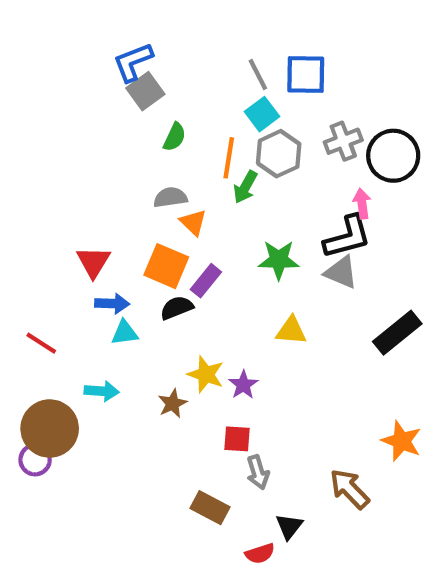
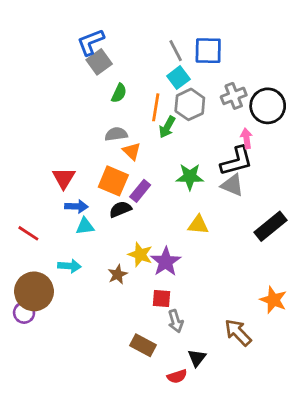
purple star: (243, 385) -> (166, 262), size x1.5

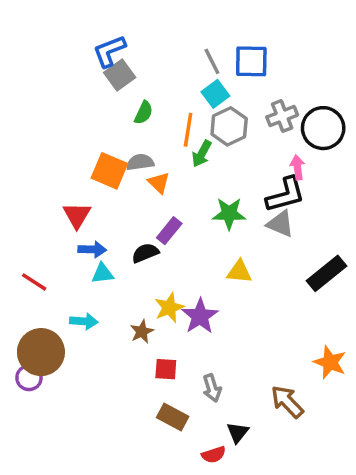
orange square: (113, 181) -> (109, 171), moved
yellow star: (140, 255) -> (169, 308), turned 30
red square: (161, 298) -> (166, 369), moved

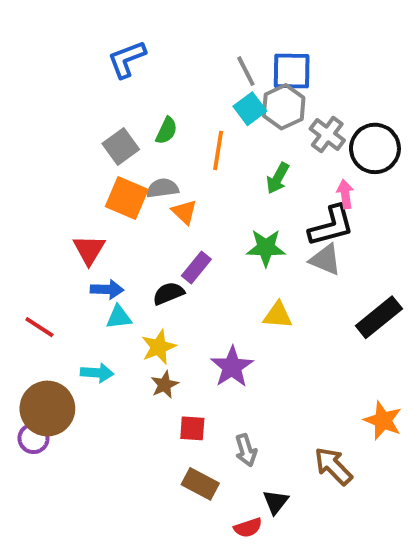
gray square: (120, 75) -> (121, 146), moved
gray cross: (282, 116) -> (327, 135), turned -32
gray hexagon: (229, 126) -> (284, 107), moved
green arrow: (202, 154) -> (278, 178), moved
yellow star: (169, 308) -> (159, 347), moved

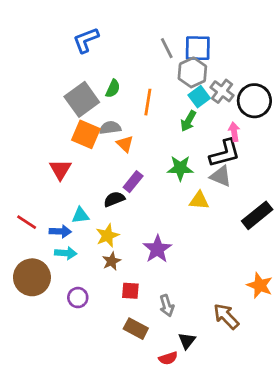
cyan square: (250, 109) -> (199, 97), moved
gray square: (121, 146) -> (82, 99), size x1.4
blue arrow: (107, 289) -> (60, 231), moved
yellow triangle: (278, 315) -> (199, 200), moved
purple circle: (34, 438) -> (78, 298), moved

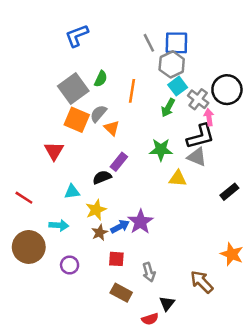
gray cross: (222, 91) -> (198, 99), moved
gray semicircle: (110, 128) -> (98, 114), turned -42
black rectangle: (257, 215) -> (229, 192), size x0.7
blue arrow: (60, 231) -> (120, 227), moved, turned -30

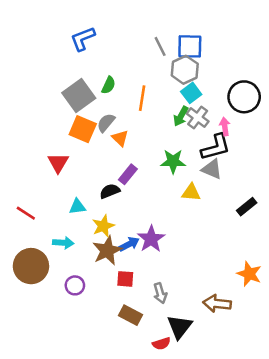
gray cross: (198, 99) -> (198, 117), moved
brown star: (100, 233) -> (107, 251), size x1.6
brown arrow: (202, 282) -> (217, 304), turned -40
black triangle: (167, 303) -> (180, 327), size x1.5

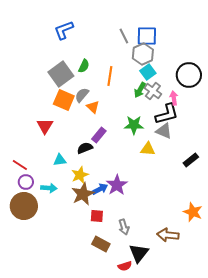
purple circle: (75, 285) -> (26, 182), moved

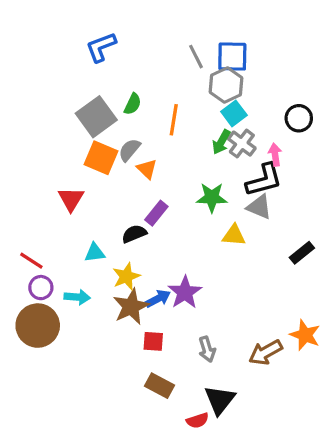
black circle: (189, 75) -> (299, 118), size x0.7
gray arrow: (124, 227) -> (207, 349), moved
brown arrow: (168, 235) -> (266, 352), moved, turned -35

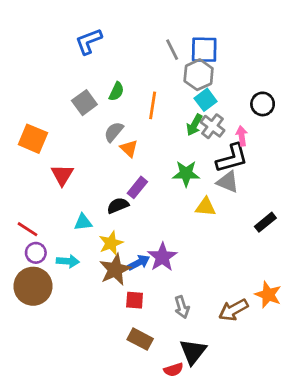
gray square: (96, 117) -> (84, 103), size x0.7
orange square: (101, 158) -> (33, 139), moved

